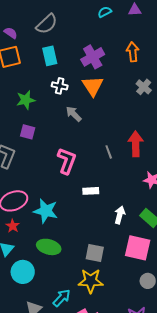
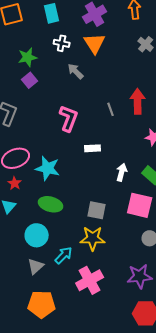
purple square: (28, 132) -> (30, 80), moved, turned 35
cyan circle: (23, 272) -> (37, 235), moved

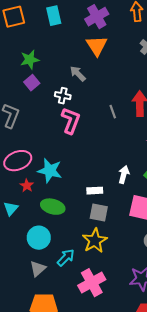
white cross: (62, 43) -> (63, 96), moved
white rectangle: (93, 148) -> (95, 191), moved
red star: (15, 183) -> (27, 186), moved
yellow star: (93, 238) -> (95, 241), turned -30

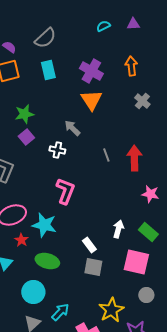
purple cross: (97, 17) -> (91, 71), turned -30
gray line: (113, 112) -> (106, 155), moved
pink L-shape: (71, 121) -> (65, 191), moved
white rectangle: (95, 191) -> (89, 245), turned 56
yellow star: (95, 241) -> (111, 310), moved

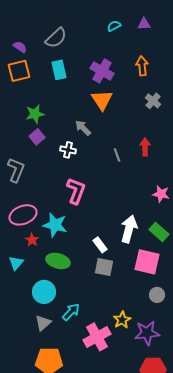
red arrow: (134, 158) -> (145, 147), moved, size x0.7
white arrow: (118, 229) -> (129, 229), size x1.5
yellow star: (111, 310) -> (122, 320), moved, size x0.7

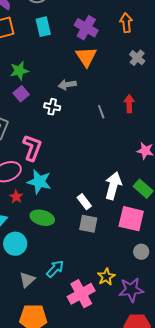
gray arrow: (83, 128) -> (67, 85), turned -54
pink L-shape: (76, 191) -> (32, 148), moved
cyan circle: (44, 292) -> (15, 244), moved

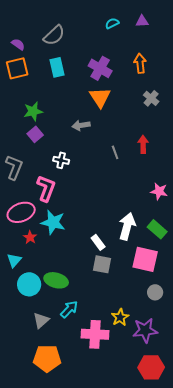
white cross: (52, 107) -> (61, 160), moved
green ellipse: (42, 218) -> (56, 280), moved
pink cross: (81, 294) -> (95, 334), turned 32

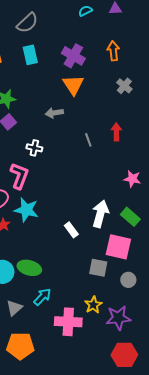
gray square: (102, 264) -> (98, 268), moved

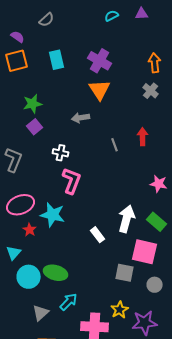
gray semicircle: (27, 23) -> (47, 20), moved, size x0.7
orange arrow: (113, 51) -> (155, 63), moved
pink L-shape: (19, 176) -> (72, 181), moved

